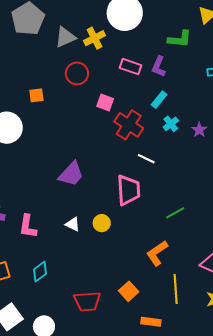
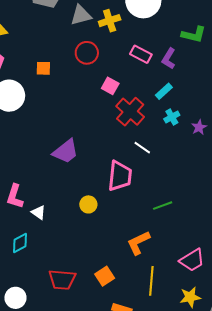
white triangle: (73, 224) -> (39, 212), moved

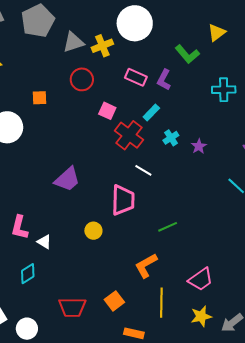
green L-shape: (194, 35) -> (187, 54), turned 40
cyan rectangle: (164, 91) -> (151, 113), moved

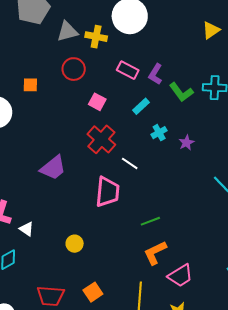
yellow cross: (102, 46) -> (96, 37), turned 30
green L-shape: (187, 54) -> (181, 92), moved
red cross: (129, 135) -> (101, 139), moved
yellow circle: (93, 231) -> (75, 244), moved
orange L-shape: (146, 265) -> (155, 253), moved

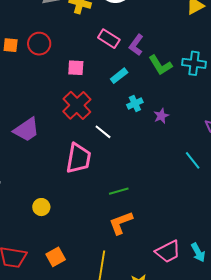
red circle: (74, 69) -> (39, 44), moved
pink square: (97, 102) -> (76, 68), turned -30
pink trapezoid: (180, 276) -> (168, 252), moved

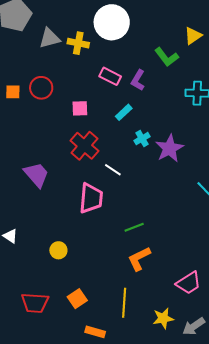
green L-shape: (160, 65) -> (167, 57), moved
purple star: (161, 116) -> (169, 148), size x1.8
purple trapezoid: (26, 130) -> (36, 175), turned -92

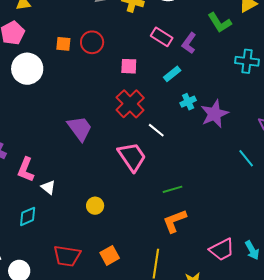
pink trapezoid: (91, 198) -> (132, 157), turned -44

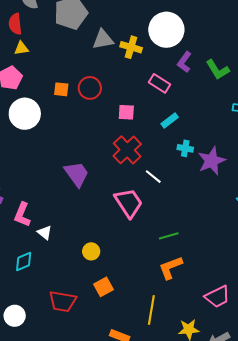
purple L-shape: (189, 43) -> (184, 62), moved
cyan cross: (188, 102) -> (185, 148), turned 35
orange square: (110, 255) -> (104, 287), moved

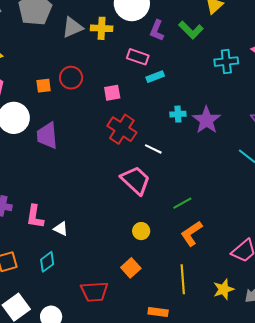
cyan rectangle: (170, 120) -> (155, 77), moved, turned 30
purple trapezoid: (77, 174) -> (47, 136), moved, turned -136
yellow circle: (91, 251) -> (141, 231), moved

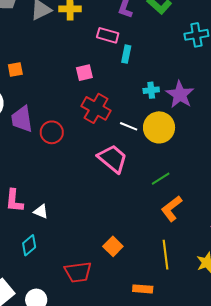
cyan rectangle: (155, 77) -> (126, 54), turned -54
red circle: (71, 78) -> (52, 132), moved
yellow circle: (141, 231) -> (159, 127), moved, size x1.8

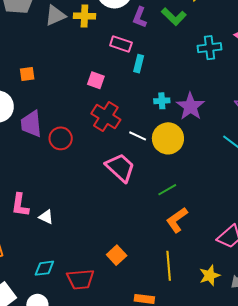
pink square: (84, 73) -> (96, 80), turned 30
cyan diamond: (29, 245) -> (44, 268), moved, turned 30

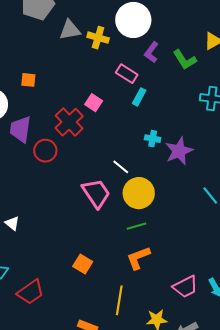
red cross: (106, 117) -> (69, 122), moved
yellow circle: (168, 138) -> (139, 193), moved
orange square: (117, 255) -> (83, 264), moved, turned -30
red trapezoid: (80, 279) -> (31, 292), turned -44

